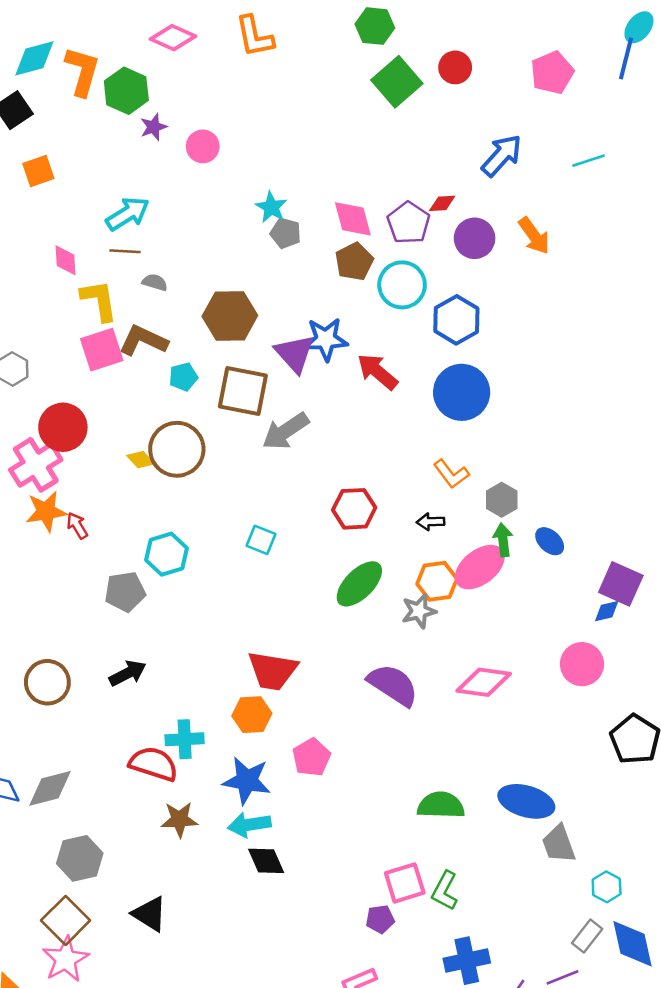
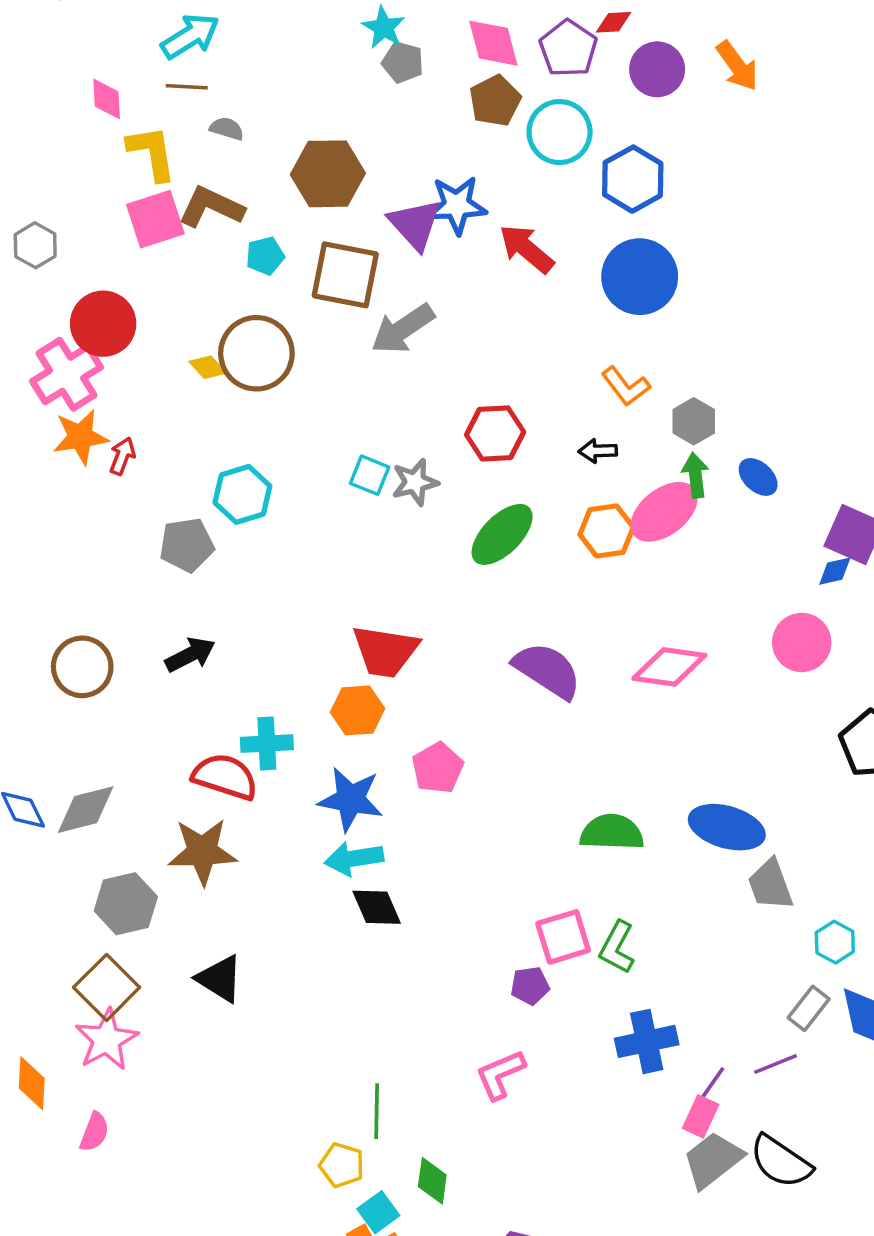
red arrow: (77, 526) -> (122, 456), turned 52
gray star: (419, 611) -> (415, 482), moved
brown star: (179, 819) -> (202, 852), moved, size x1.4

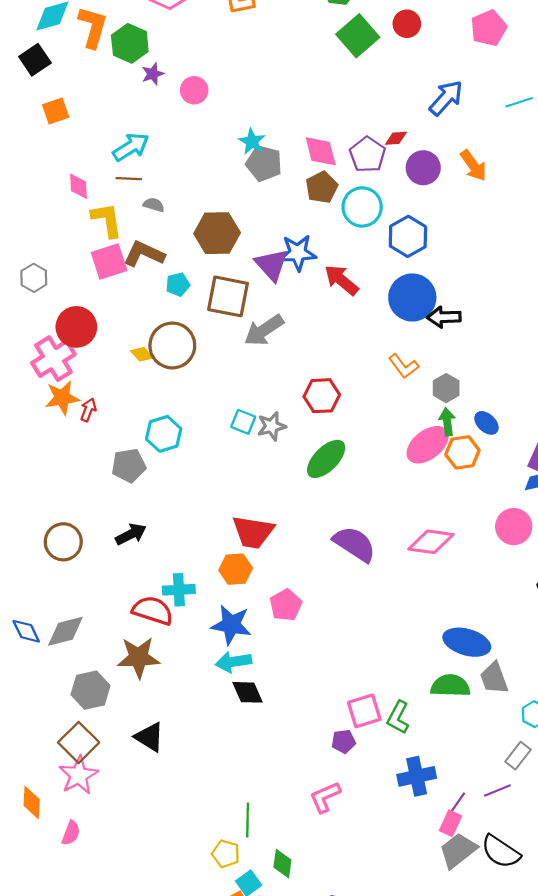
gray pentagon: (403, 62) -> (264, 163), size x1.4
black arrow: (598, 451) -> (444, 317), moved, size x1.4
orange hexagon: (607, 531) -> (462, 452), moved
green semicircle: (612, 832) -> (450, 686), moved

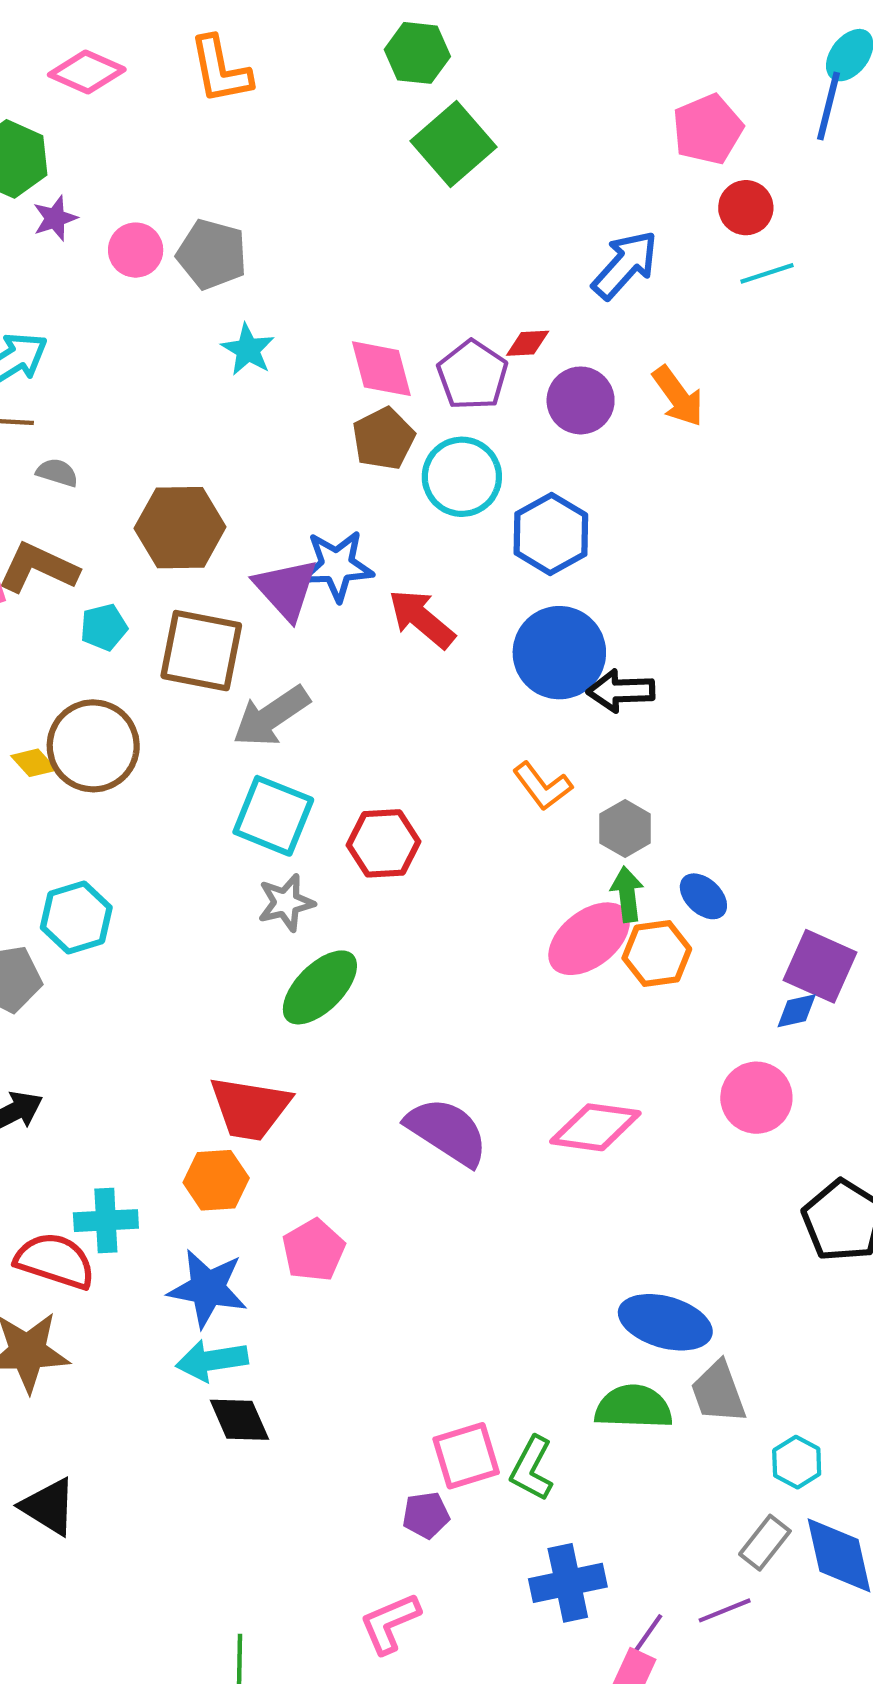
red circle: (407, 24) -> (746, 208), moved
gray pentagon: (264, 163) -> (212, 254), moved
cyan square: (243, 422) -> (273, 816), moved, size x1.6
green ellipse: (326, 459) -> (320, 987), moved

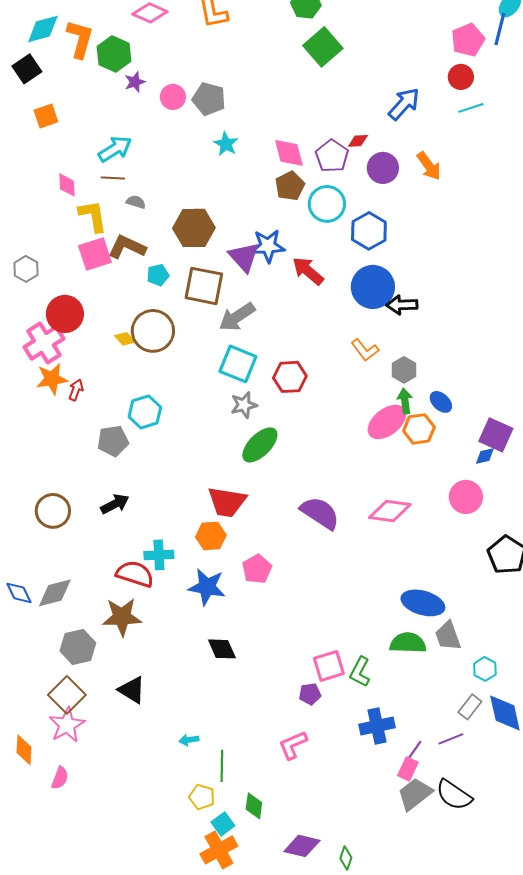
pink pentagon: (708, 129) -> (468, 40), moved
cyan arrow: (212, 1360) -> (189, 740), moved, size x0.6

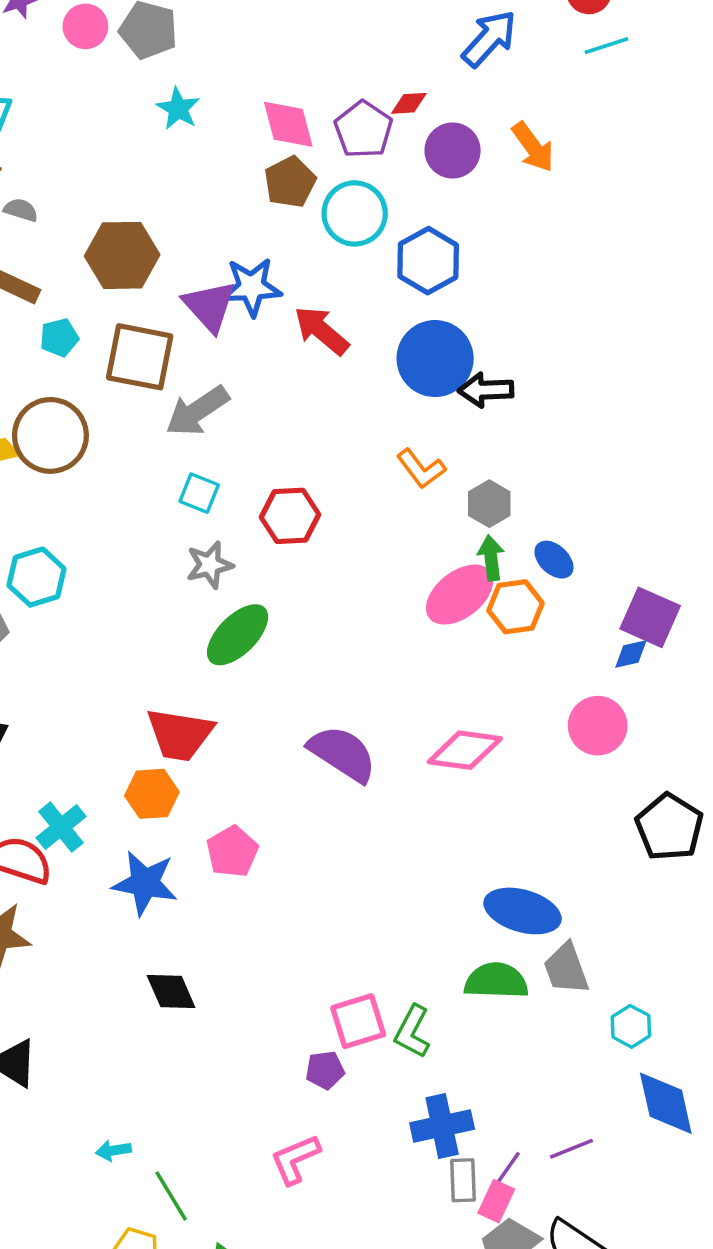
cyan square: (238, 364) -> (199, 493), size x0.6
cyan cross: (159, 555) -> (61, 827), turned -36
gray rectangle: (470, 707) -> (463, 1180), moved, turned -40
green line: (222, 766) -> (171, 1196), turned -32

